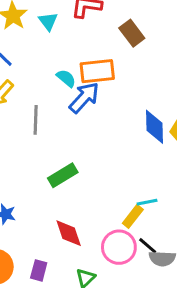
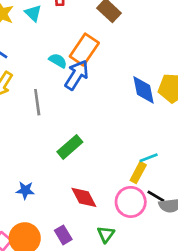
orange rectangle: (97, 71) -> (84, 50), turned -40
purple rectangle: (39, 270) -> (63, 235), turned -36

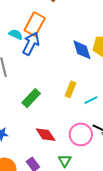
yellow rectangle: (138, 173) -> (70, 89), moved

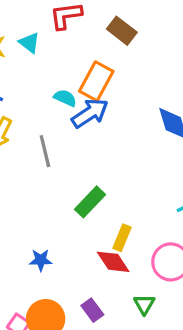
blue arrow: (31, 44) -> (90, 113), turned 30
yellow rectangle: (70, 89) -> (122, 238), moved

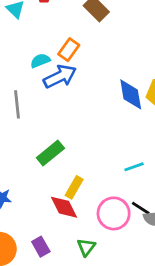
orange rectangle: (96, 81) -> (69, 50), size x0.7
cyan semicircle: (65, 98) -> (40, 61), turned -54

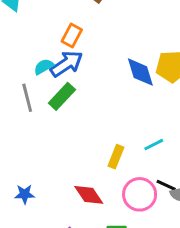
cyan semicircle: (40, 61) -> (44, 67), moved
green rectangle: (50, 153) -> (62, 96), moved
yellow rectangle: (74, 187) -> (116, 157), moved

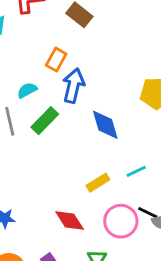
blue arrow: (67, 64) -> (73, 86), moved, turned -44
blue diamond: (140, 72) -> (105, 125), moved
yellow rectangle: (116, 157) -> (98, 183), turned 35

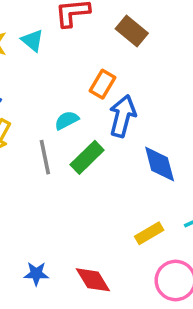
red diamond: (70, 221) -> (93, 280), moved

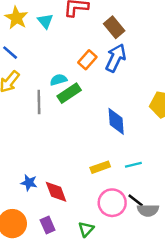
blue arrow: (122, 116) -> (116, 58), moved
green rectangle: (87, 157) -> (69, 93), moved
blue star: (36, 274) -> (29, 183), moved

